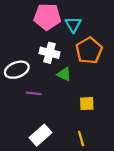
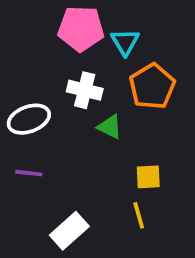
purple line: (34, 93) -> (29, 173), moved
yellow line: (81, 139) -> (139, 215), moved

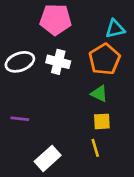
cyan triangle: (125, 42) -> (115, 29), moved, turned 48
white ellipse: (29, 119) -> (20, 62), moved
green triangle: (110, 127) -> (99, 94), moved

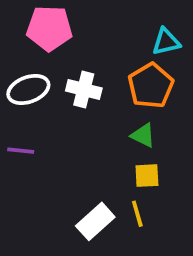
pink pentagon: (56, 20) -> (49, 28), moved
purple line: (20, 119) -> (21, 151), moved
white rectangle: (48, 158) -> (95, 221), moved

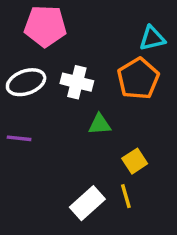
green triangle: (143, 135) -> (100, 124), moved, turned -30
yellow square: (147, 176) -> (135, 161), turned -30

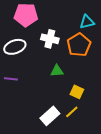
white cross: (77, 82) -> (50, 39), moved
yellow square: (135, 161) -> (77, 92), turned -32
yellow line: (126, 196) -> (72, 112), turned 64

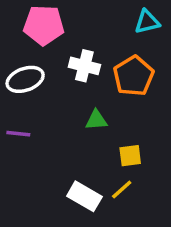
cyan triangle: (87, 22) -> (147, 22), moved
yellow square: (77, 92) -> (130, 156), turned -32
white rectangle: (50, 116) -> (84, 196), turned 72

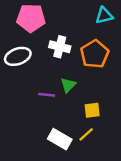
green triangle: (96, 120) -> (68, 85), turned -42
purple line: (18, 134) -> (47, 95), moved

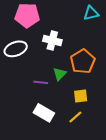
orange pentagon: (95, 54) -> (83, 61), moved
white rectangle: (60, 139) -> (44, 113), moved

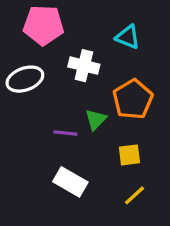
cyan triangle: (91, 13) -> (128, 37), moved, turned 35
yellow line: (75, 117) -> (134, 195), moved

